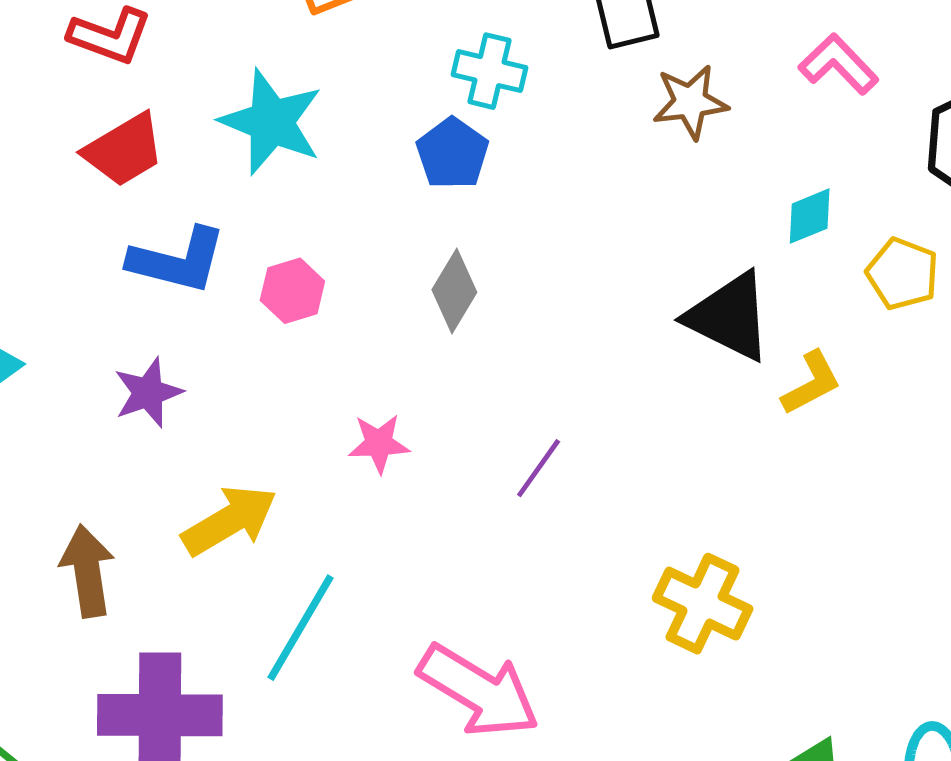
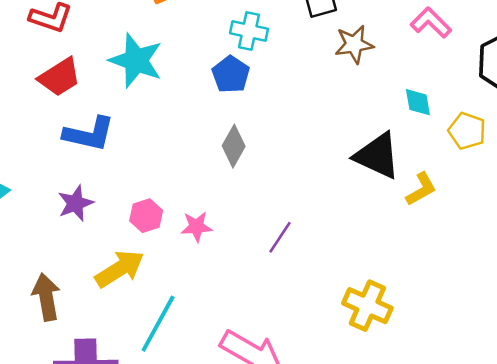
cyan diamond: (810, 216) -> (418, 102), turned -76
pink hexagon: (292, 291) -> (146, 216), moved

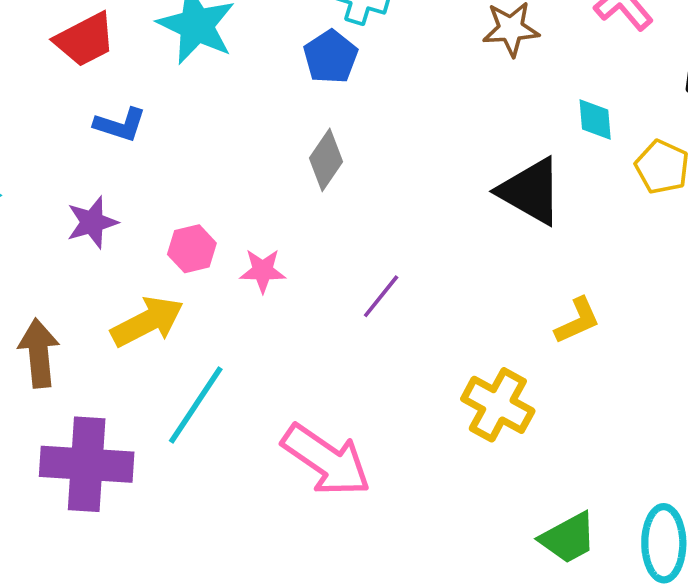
blue L-shape: (89, 134) -> (120, 125), size x0.7
yellow L-shape: (421, 189) -> (577, 321), moved

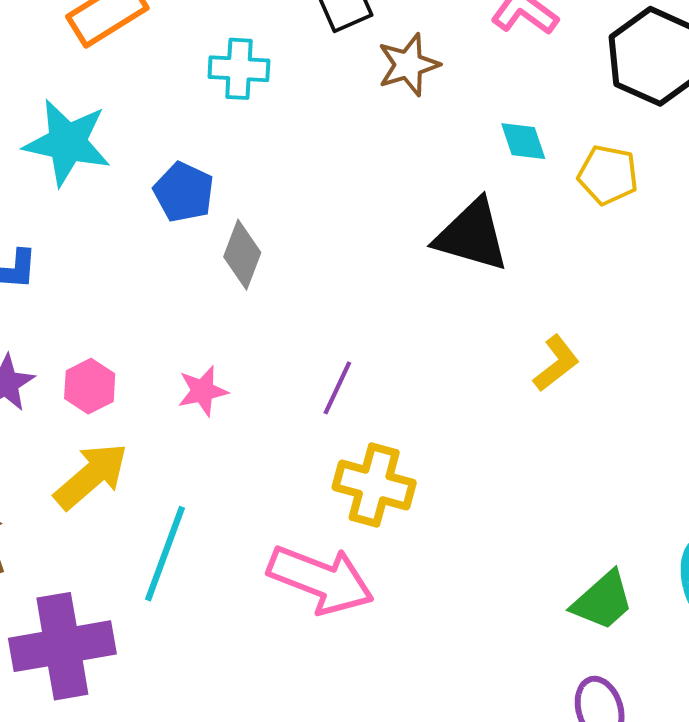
blue pentagon: (331, 57) -> (184, 192), moved
pink hexagon: (192, 249) -> (90, 386), moved
yellow cross: (498, 405) -> (374, 485), moved

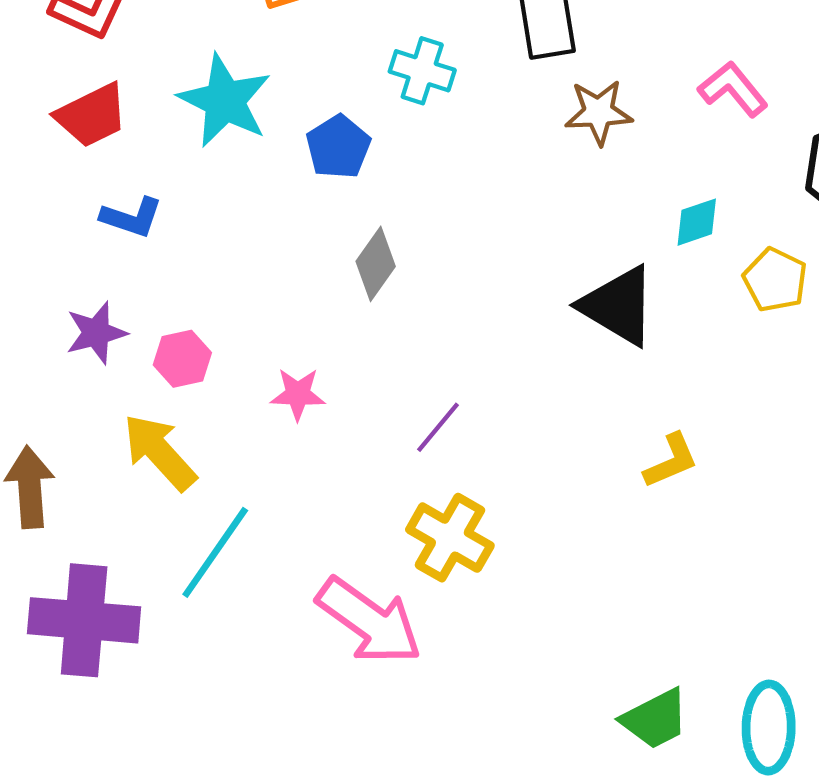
cyan diamond: (523, 141) -> (697, 222), turned 75
blue pentagon: (184, 192) -> (338, 147), moved
yellow arrow: (91, 476) -> (160, 452), turned -106

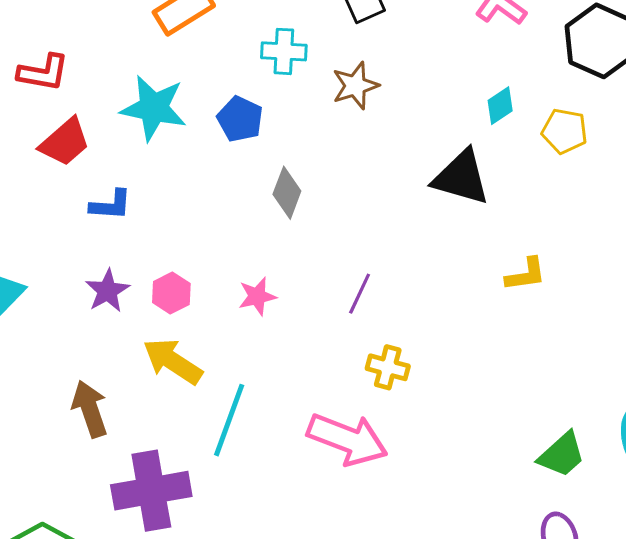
brown star: (599, 112) -> (355, 86), moved
yellow L-shape: (671, 461) -> (526, 274), turned 30
yellow cross: (450, 538) -> (388, 367), size x0.7

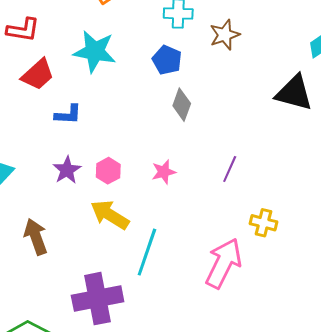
blue pentagon: (240, 119) -> (167, 60), moved
yellow cross: (388, 367) -> (264, 223), moved
brown arrow: (90, 409) -> (36, 237), moved
pink arrow: (347, 439) -> (224, 263), turned -84

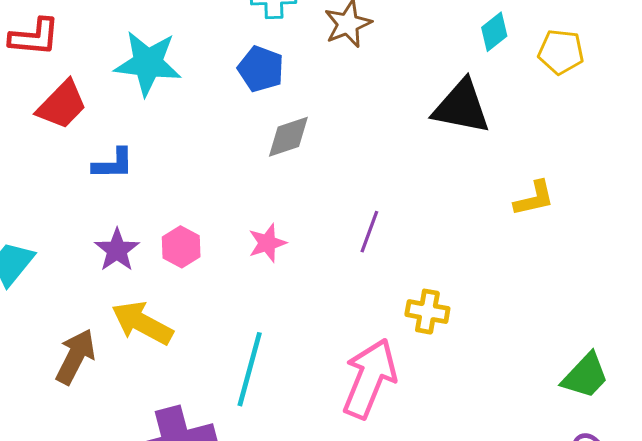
gray diamond: (182, 105) -> (288, 137), turned 56
yellow arrow: (110, 215) -> (142, 323), moved
brown arrow: (36, 237) -> (75, 357), turned 51

